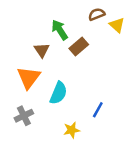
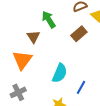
brown rectangle: (79, 47) -> (79, 34), moved
cyan semicircle: (58, 93) -> (60, 73), moved

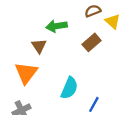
green arrow: (49, 20) -> (57, 26), turned -66

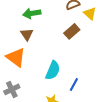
green arrow: (57, 26) -> (32, 13), moved
orange triangle: (26, 73) -> (16, 57), turned -30

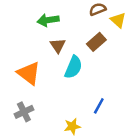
brown triangle: (27, 34) -> (58, 45), moved
cyan semicircle: (53, 70) -> (73, 67), moved

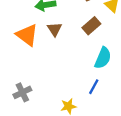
cyan semicircle: (73, 67) -> (103, 58), moved
orange triangle: (29, 73) -> (27, 35), moved

